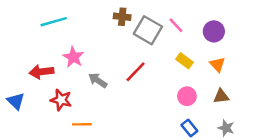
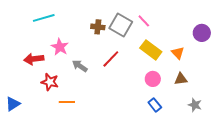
brown cross: (122, 17) -> (98, 27), moved
purple circle: (214, 31) -> (202, 33), moved
yellow rectangle: (185, 61) -> (151, 50), size x1.5
blue triangle: (16, 101) -> (13, 104), moved, turned 42
gray star: (226, 128) -> (195, 105), moved

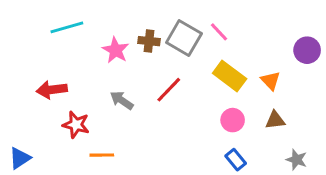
pink star: (60, 47) -> (116, 50), moved

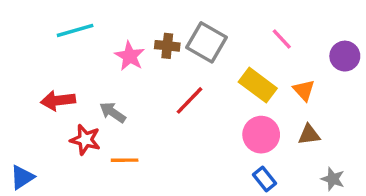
pink line: (219, 32) -> (282, 39), moved
gray arrow: (122, 100) -> (113, 112), moved
pink circle: (233, 120) -> (261, 135), size x1.4
orange line: (102, 155) -> (125, 160), moved

